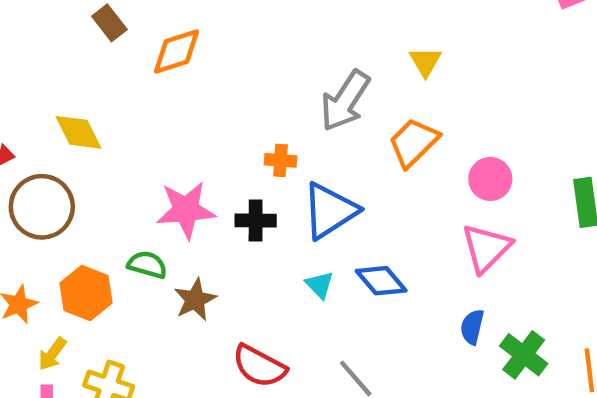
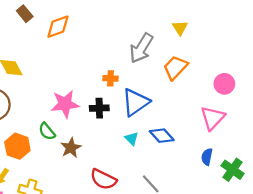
pink circle: (490, 179) -> (224, 84), moved
green semicircle: (147, 265) -> (47, 131), turned -144

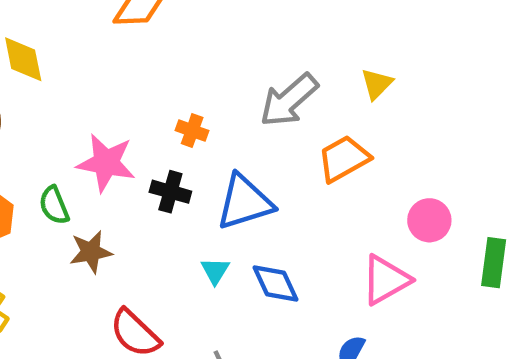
orange cross: (111, 78) -> (192, 131), moved

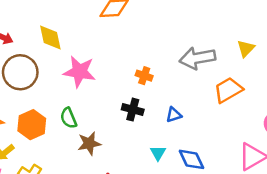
gray arrow: (289, 100) -> (197, 58), turned 32
pink star: (106, 163) -> (79, 72), moved
blue triangle: (245, 202) -> (174, 115), size x0.5

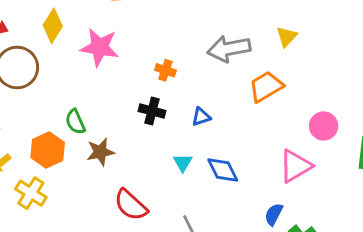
yellow diamond: (50, 38) -> (53, 26), turned 44
pink star: (79, 72) -> (100, 47), moved
orange hexagon: (32, 125) -> (48, 150), moved

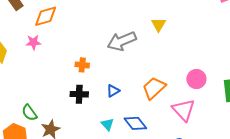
pink star: (100, 47) -> (33, 42), moved, size x0.6
orange trapezoid: (266, 87) -> (154, 88), moved
pink triangle: (296, 166) -> (184, 110), turned -30

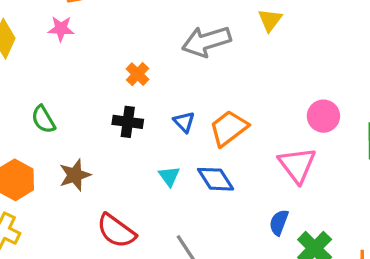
orange cross: (82, 65) -> (137, 74), turned 32
orange trapezoid: (154, 88) -> (229, 128), moved
blue triangle: (113, 91) -> (184, 122), turned -48
green semicircle: (29, 113) -> (43, 119), moved

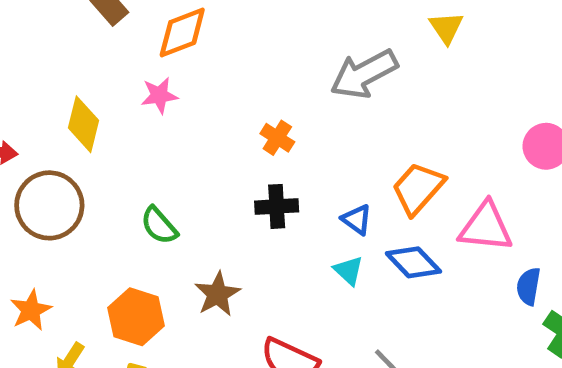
blue triangle: (184, 122) -> (357, 219), moved
pink triangle: (297, 165) -> (486, 227), moved, turned -36
blue semicircle: (279, 222) -> (528, 286), moved

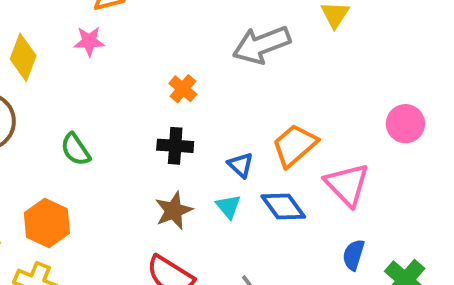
pink triangle: (486, 227) -> (347, 185), turned 33
blue semicircle: (528, 286) -> (353, 255), moved
brown star: (217, 294) -> (174, 211), moved

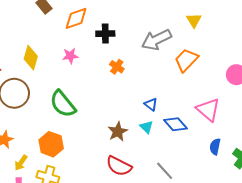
pink star: (89, 41) -> (70, 56), moved
orange trapezoid: (295, 145) -> (186, 60), moved
black cross: (175, 146) -> (105, 34), moved
green semicircle: (75, 149) -> (63, 104), size x1.6

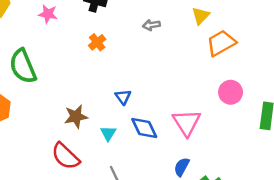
gray arrow: (156, 40) -> (151, 25), size x0.5
orange trapezoid: (186, 60) -> (221, 43), moved
cyan triangle: (146, 127) -> (108, 133), moved

